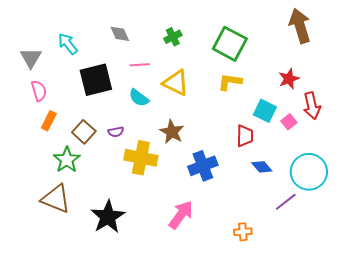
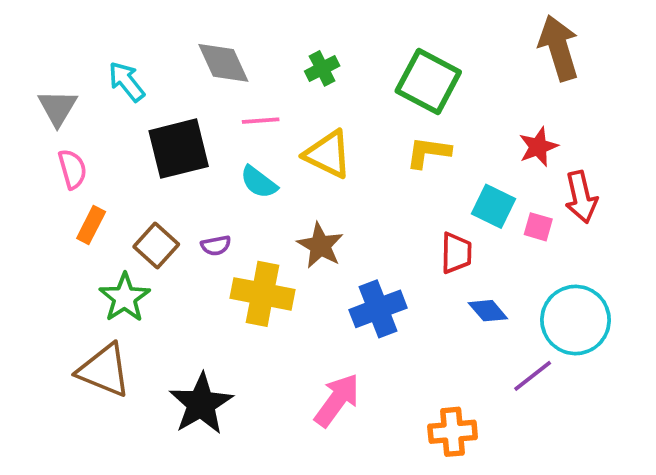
gray diamond: (120, 34) -> (223, 63), size x1.4
pink square: (289, 122) -> (538, 227), turned -35
orange cross: (243, 232) -> (453, 432), size x1.4

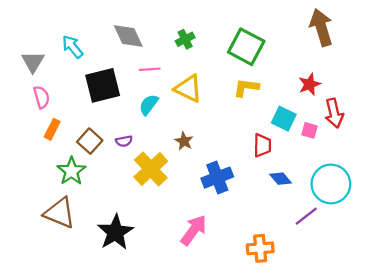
cyan semicircle: (259, 182) -> (149, 105), turned 90
brown star: (320, 245) -> (184, 141), size x0.7
yellow cross: (262, 294) -> (151, 169), turned 36

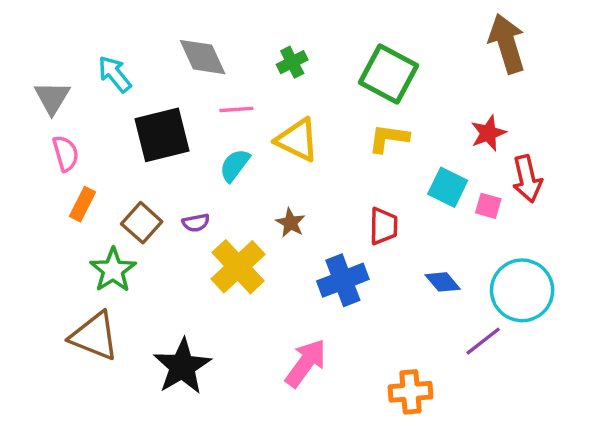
red trapezoid: (262, 145) -> (383, 226), moved

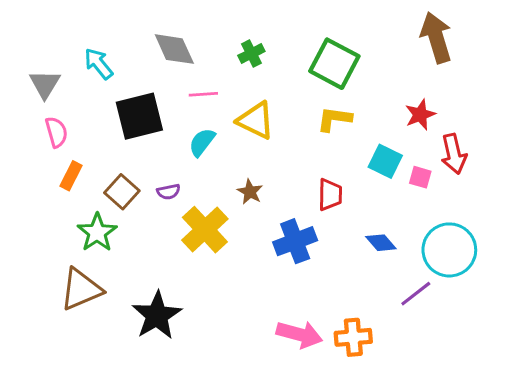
brown triangle: (94, 336) -> (81, 289), turned -45
pink arrow: (306, 363) -> (299, 334), moved, turned 69

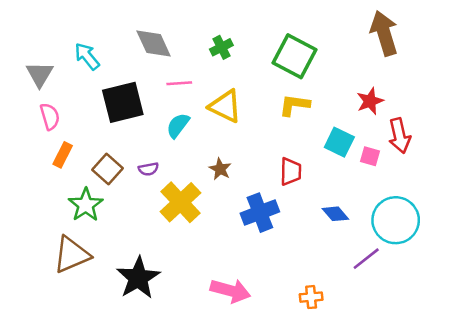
pink arrow: (299, 334) -> (230, 291), moved
orange cross: (353, 337) -> (311, 297), size x0.7

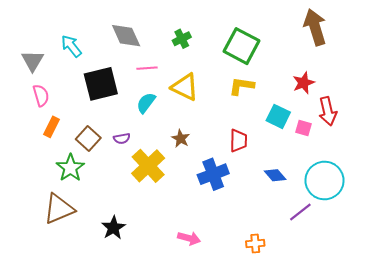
black star: (138, 278) -> (113, 228), size x0.7
pink arrow: (230, 291) -> (189, 238), size x0.7

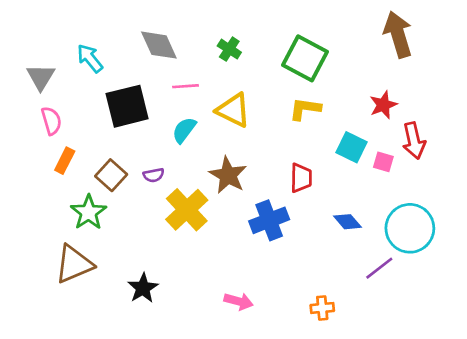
green cross: (182, 39) -> (229, 49), turned -30
brown star: (181, 138) -> (228, 175), size x1.6

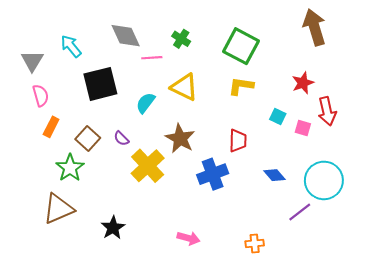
pink line: (185, 86) -> (152, 58), moved
cyan square: (351, 147) -> (278, 116), size x0.7
purple semicircle: (154, 175) -> (121, 138), turned 56

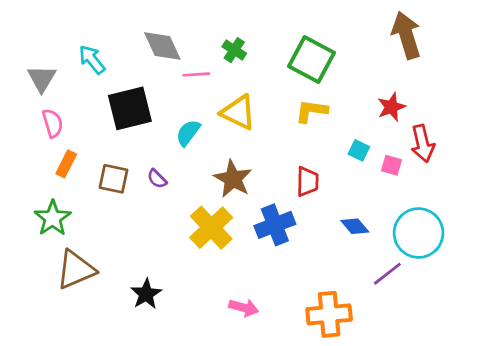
brown square: (88, 138) -> (114, 179), turned -30
yellow cross: (148, 166) -> (211, 228), moved
green star: (70, 168) -> (53, 218), moved
orange cross: (255, 243) -> (329, 314), size x1.8

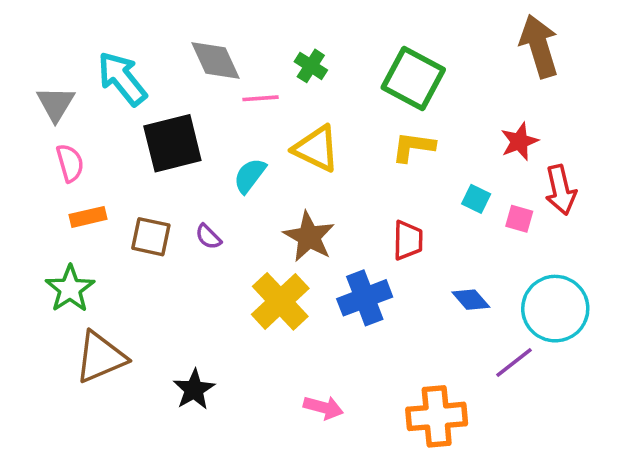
cyan arrow: (92, 60) -> (122, 79), size x1.4
orange rectangle: (66, 164) -> (88, 217), turned 50

